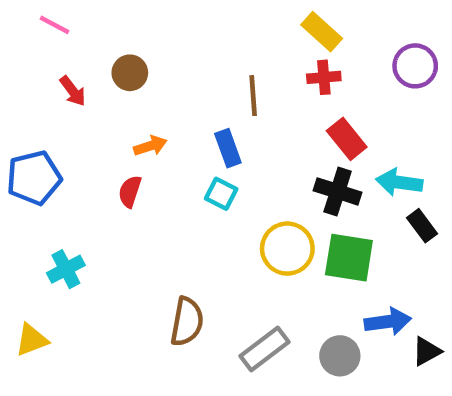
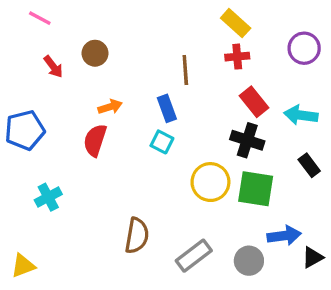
cyan arrow: (399, 182) -> (301, 115), moved
red semicircle: (130, 191) -> (95, 140), size x1.4
yellow triangle: (32, 340) -> (23, 266), moved

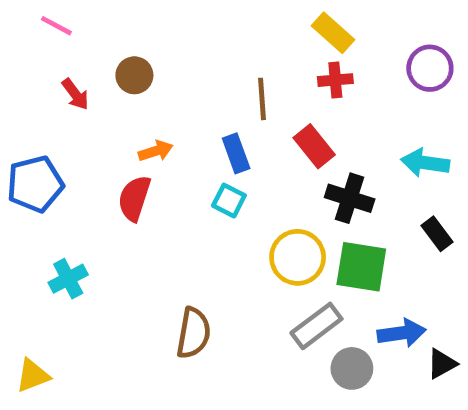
red rectangle: (254, 102) -> (314, 146), moved
gray rectangle: (194, 256) -> (316, 326), moved

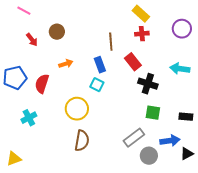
red semicircle: (134, 198) -> (42, 84), moved
black rectangle: (437, 234) -> (186, 117), moved, turned -48
yellow circle: (298, 257) -> (77, 109), moved
green square: (361, 267) -> (153, 113), size x0.7

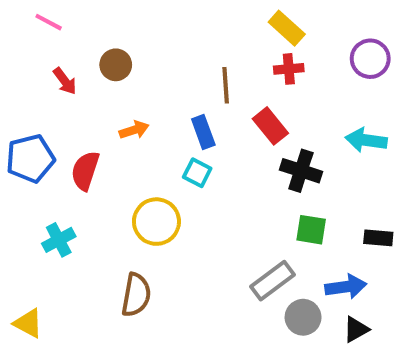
brown semicircle: (82, 141) -> (136, 295), moved
black triangle: (187, 154) -> (356, 329), moved
yellow triangle: (14, 159) -> (28, 323), turned 49

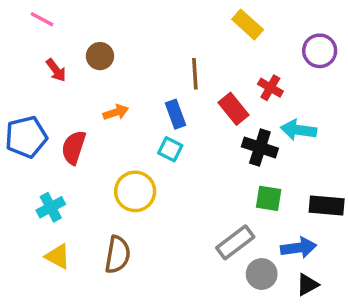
red cross: (289, 69) -> (270, 88), moved, turned 35
cyan arrow: (366, 140) -> (299, 130), moved
black rectangle: (378, 238) -> (327, 205), size x1.4
yellow triangle: (28, 323) -> (58, 256), moved

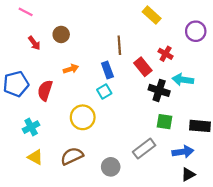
cyan square: (170, 149) -> (104, 91), turned 32
brown semicircle: (118, 255) -> (72, 156), turned -125
gray circle: (262, 274) -> (111, 167), moved

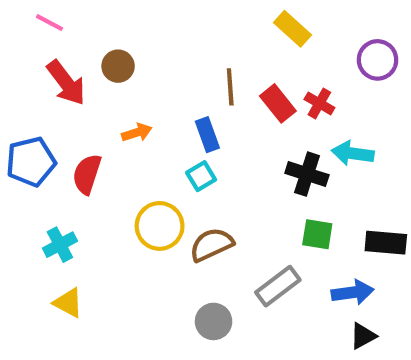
red arrow: (34, 43) -> (66, 83), size x1.6
red rectangle: (143, 67) -> (278, 103), moved
brown semicircle: (72, 156) -> (211, 245), moved

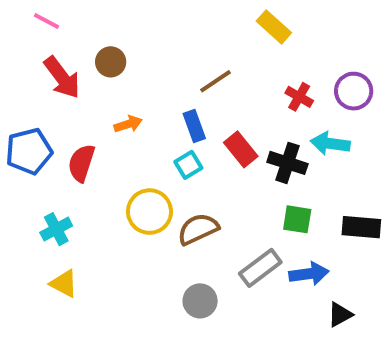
purple circle: (378, 60) -> (354, 91), moved
brown line: (230, 87) -> (216, 81), turned 60
red rectangle: (278, 103) -> (241, 149), moved
blue arrow: (353, 292) -> (309, 274), moved

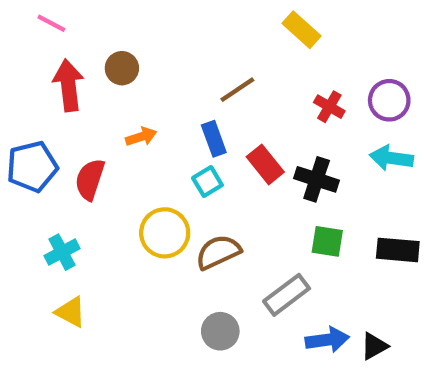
red arrow: (62, 77) -> (68, 85), turned -150
cyan arrow: (330, 144) -> (391, 158), moved
blue arrow: (309, 274) -> (327, 340), moved

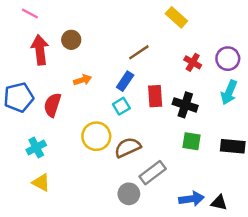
blue rectangle: (214, 139) -> (125, 81), turned 54
cyan arrow: (391, 158) -> (229, 92), turned -75
red rectangle: (265, 164) -> (155, 96), turned 35
gray rectangle: (287, 295) -> (153, 173), moved
black triangle: (374, 346) -> (219, 203), turned 42

